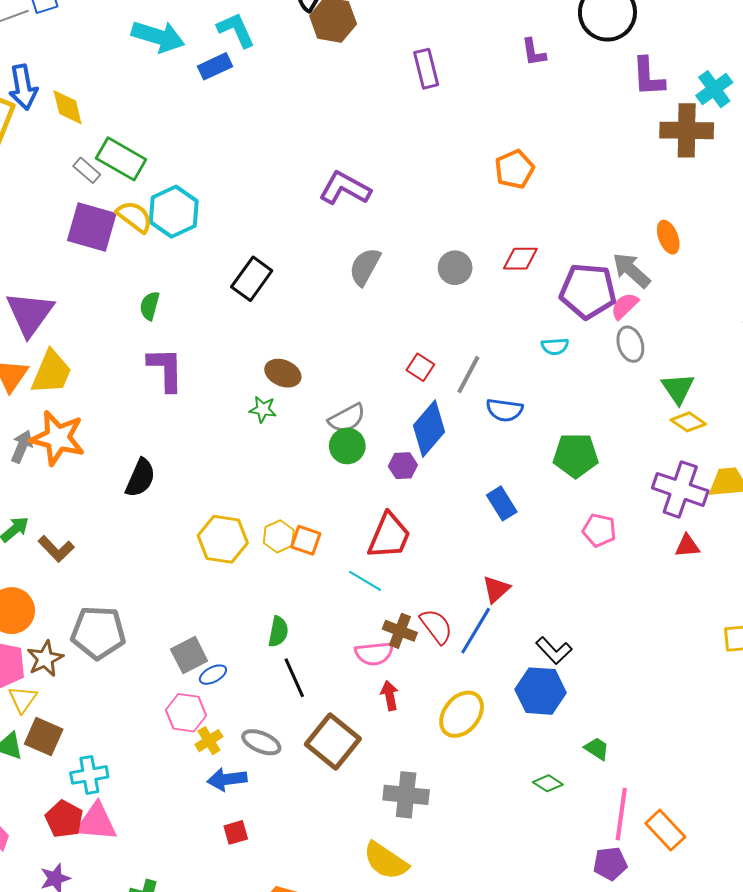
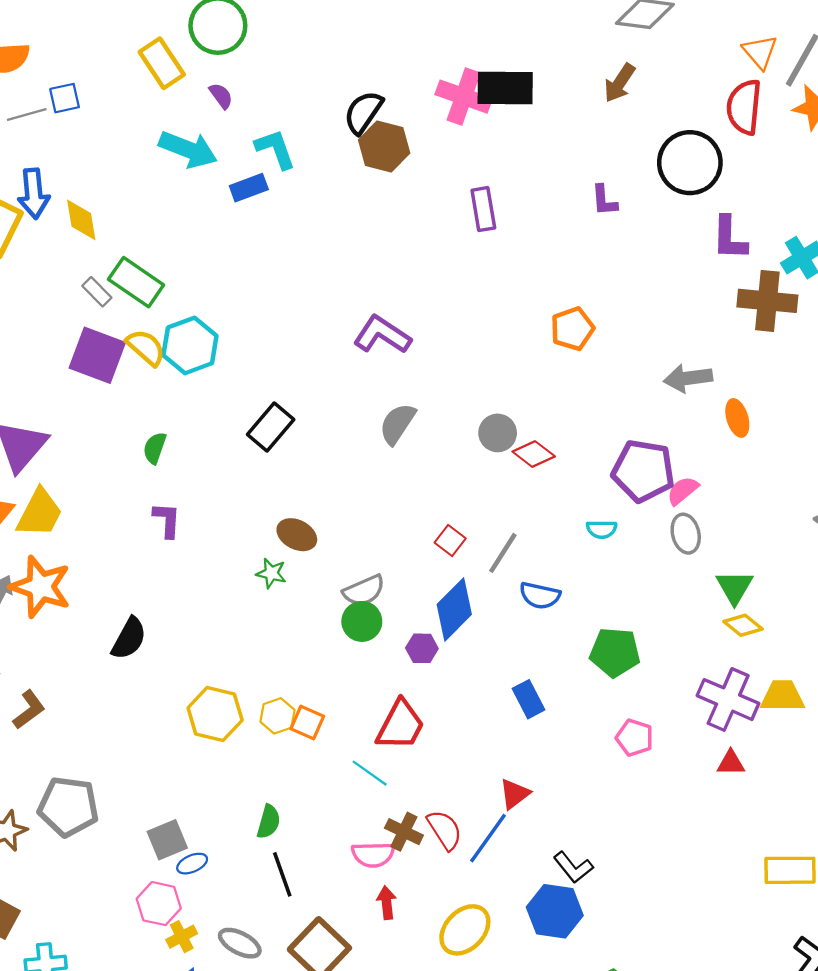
red diamond: (520, 259) -> (534, 454), moved, turned 33
gray arrow: (631, 270) -> (688, 378), moved, turned -54
purple L-shape: (166, 369) -> (167, 520), size x0.7
brown L-shape: (56, 549) -> (29, 710), turned -87

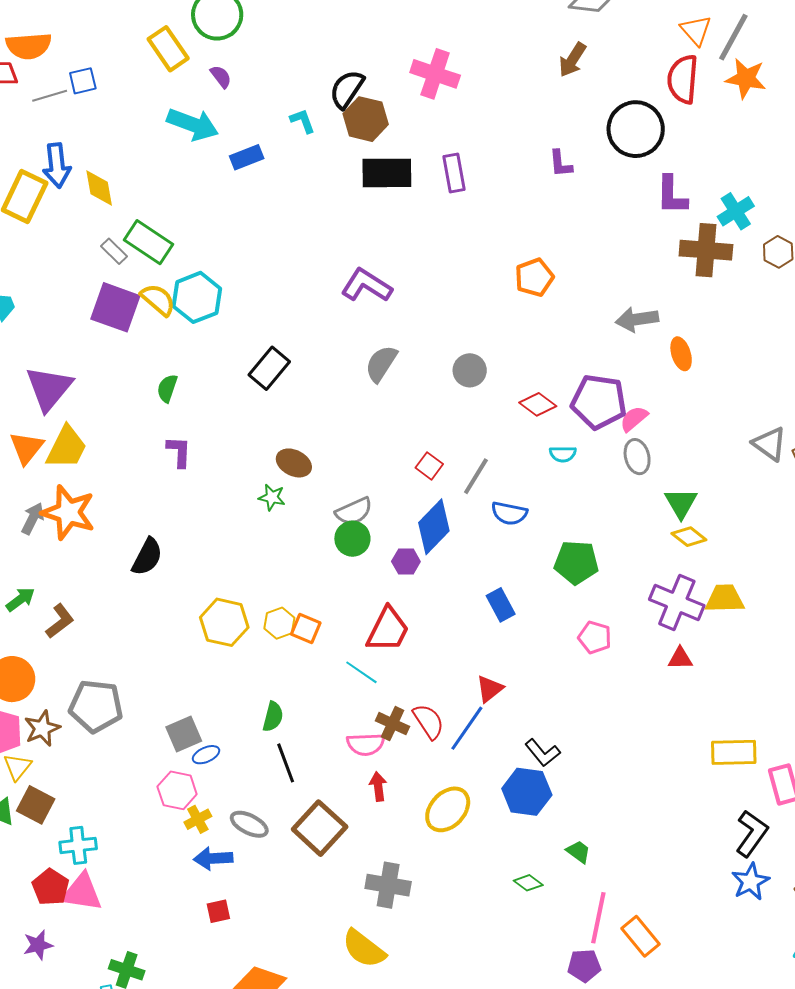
black rectangle: (505, 88) -> (387, 173), moved
cyan L-shape: (275, 149) -> (303, 121), moved, size x0.7
red diamond: (534, 454) -> (538, 404), moved

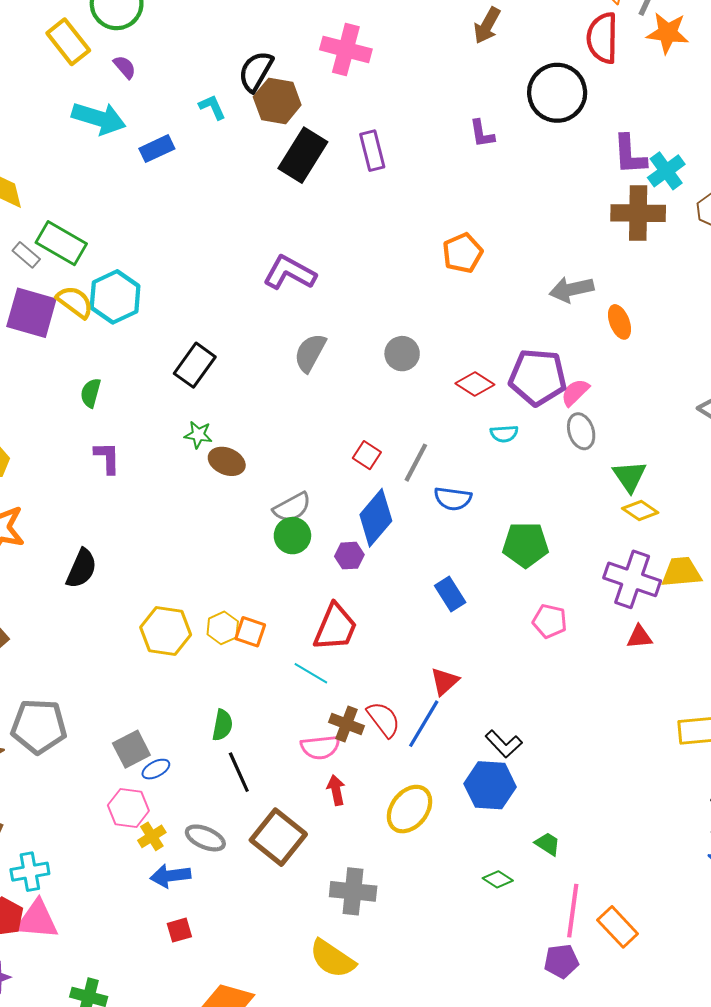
black rectangle: (387, 173) -> (303, 155), turned -54
purple L-shape: (672, 195) -> (630, 155), moved
green star: (272, 497) -> (198, 435), moved

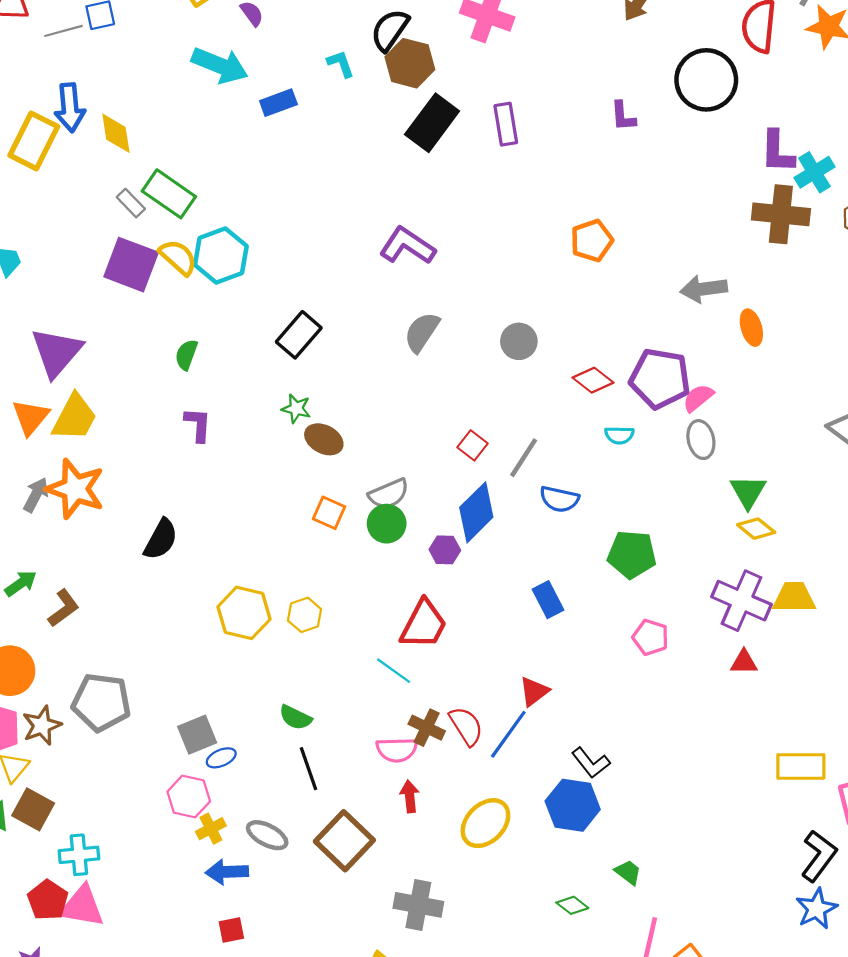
orange square: (250, 632) -> (329, 513), moved
green semicircle: (222, 725) -> (295, 717), turned 100

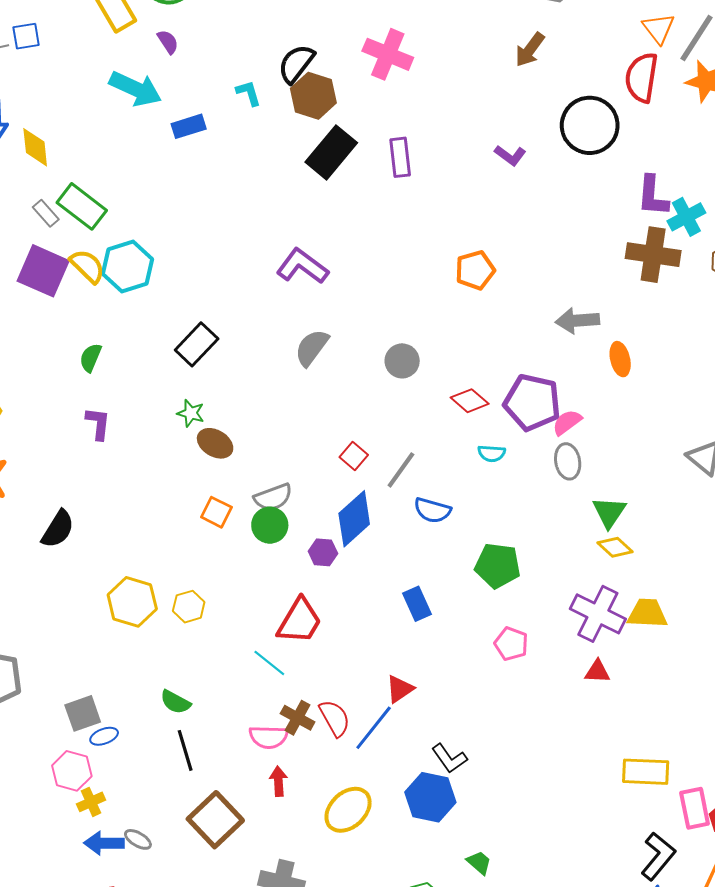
purple L-shape: (623, 116) -> (510, 155), turned -52
gray ellipse: (267, 835) -> (138, 839), moved, size x0.7

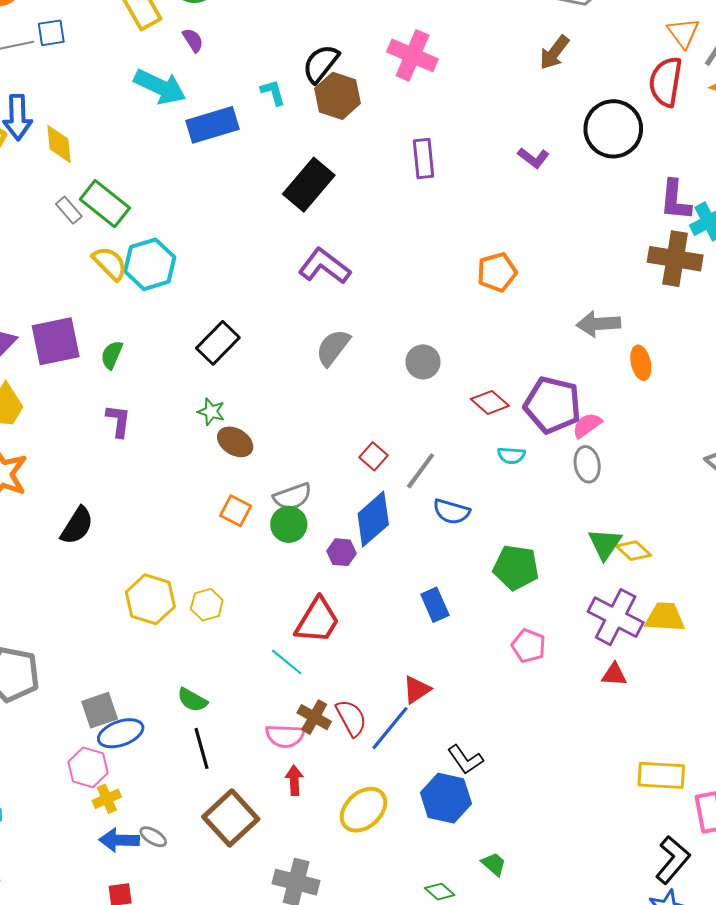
blue rectangle: (189, 126) -> (213, 125), size x1.5
black rectangle: (331, 152) -> (309, 185), moved
purple square: (43, 271) -> (56, 341), moved, turned -36
green triangle: (609, 512) -> (605, 544), moved
blue ellipse: (104, 736) -> (121, 733), size x1.6

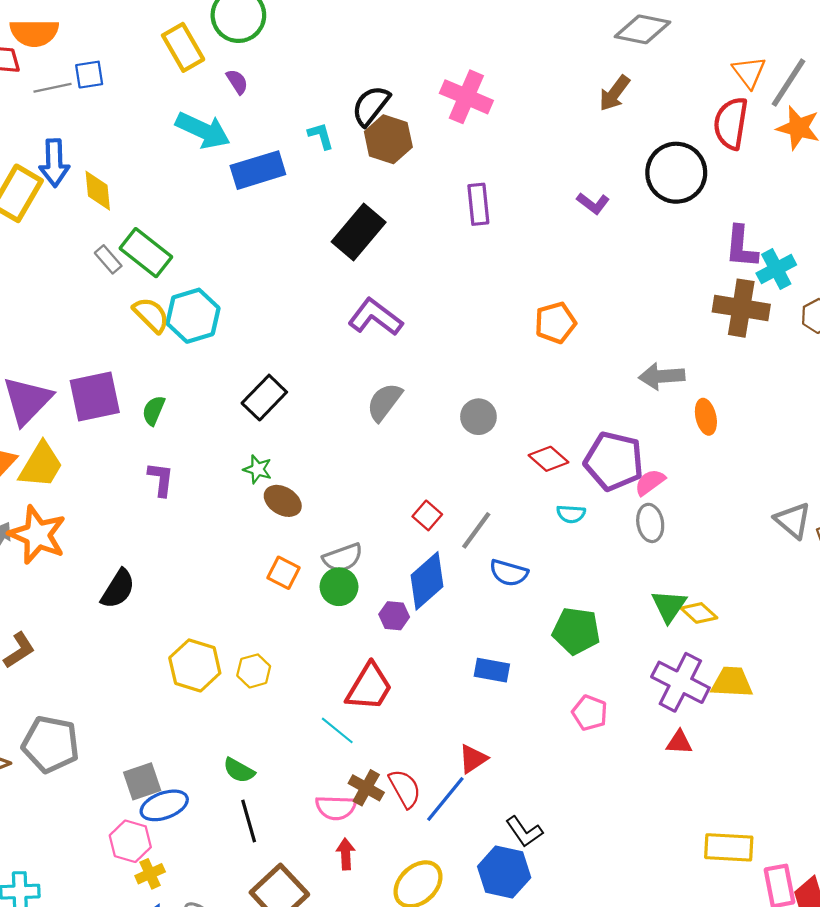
blue rectangle: (435, 605) -> (492, 670), turned -56

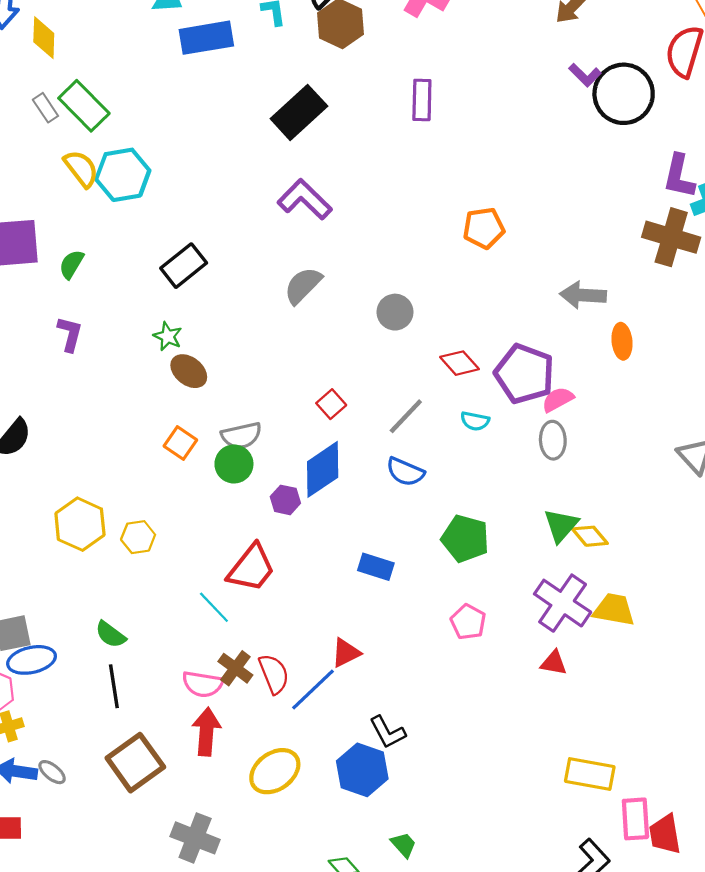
purple L-shape: (593, 203) -> (585, 75), moved
gray line: (476, 530) -> (406, 416), moved
red arrow: (346, 854) -> (206, 732), size x1.5

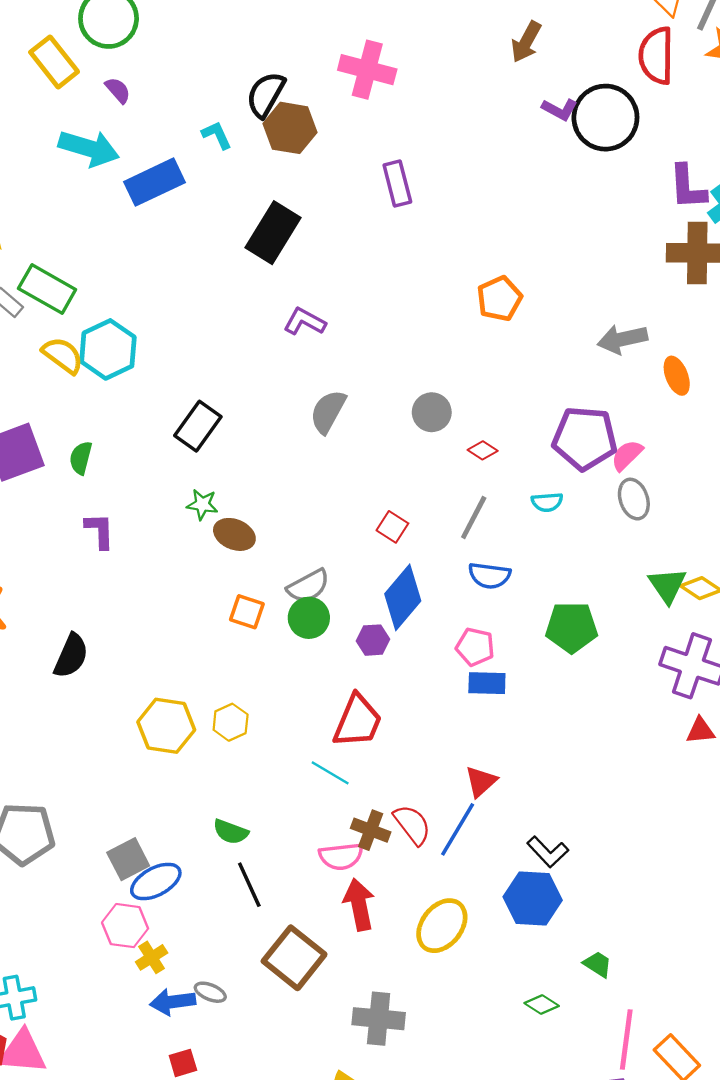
purple L-shape: (305, 199) -> (305, 322), size x0.7
red diamond: (459, 363) -> (483, 450), moved, size x0.7
pink pentagon: (468, 622) -> (475, 647), moved

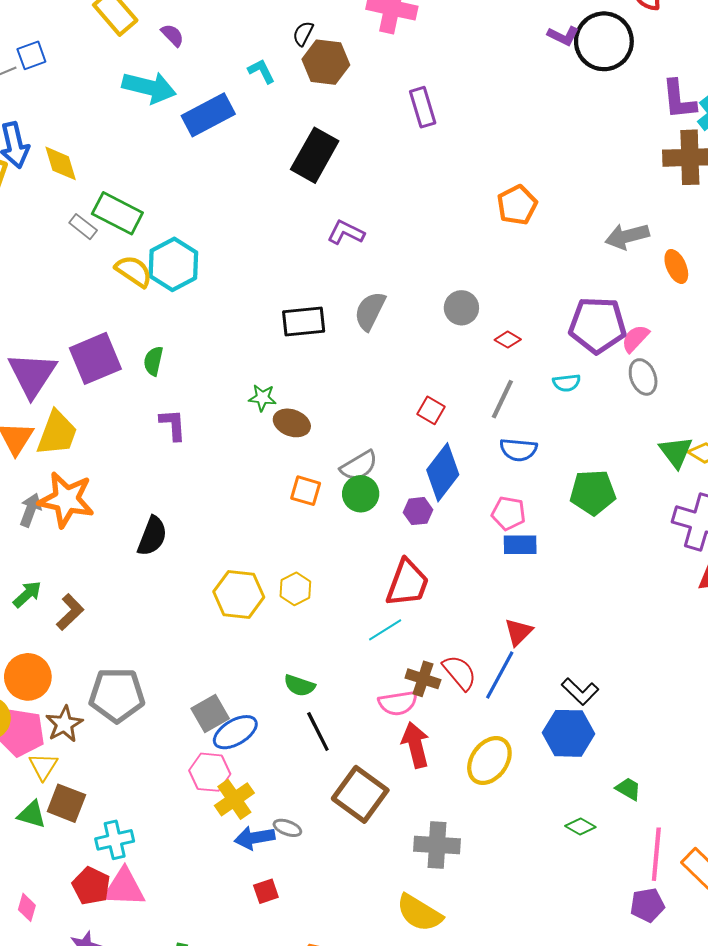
black semicircle: (266, 95) -> (303, 34), size x0.6
black rectangle: (198, 426) -> (304, 321), moved, turned 51
cyan line: (330, 773) -> (385, 630), turned -60
yellow cross: (152, 957) -> (234, 799), size x1.4

